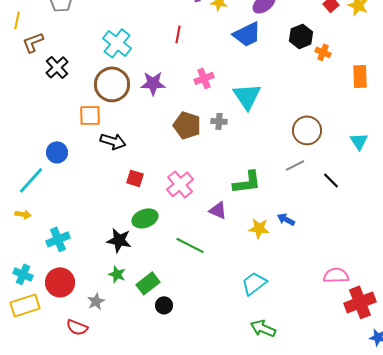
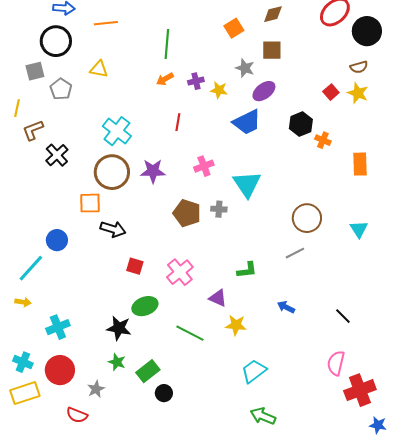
black line: (331, 180) -> (343, 316), moved
green L-shape: (247, 182) -> (247, 270), size x0.7
yellow star: (259, 228) -> (236, 325), moved
pink semicircle: (336, 275) -> (336, 363), turned -75

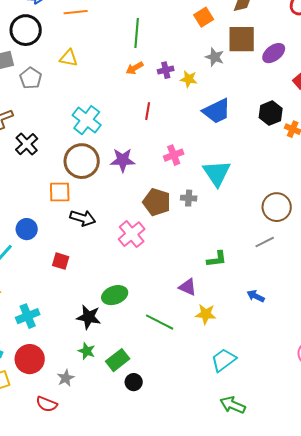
brown square: (272, 50) -> (242, 39), size x1.4
purple ellipse: (264, 91) -> (274, 53), moved
red square: (135, 266) -> (61, 261), moved
pink cross: (180, 272) -> (132, 234), moved

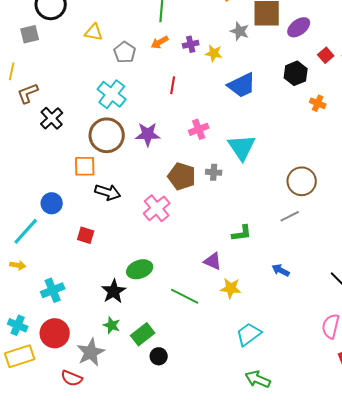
gray pentagon: (31, 78) -> (125, 52), moved
black hexagon: (271, 113) -> (296, 73), moved
black star: (89, 317) -> (114, 291), turned 30
gray star: (66, 378) -> (91, 352), size x1.6

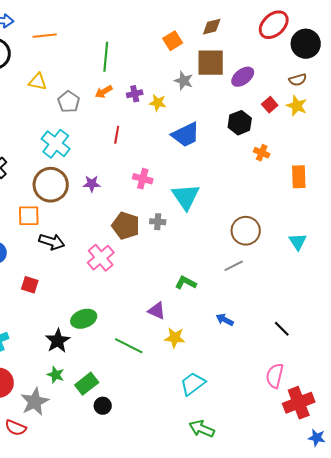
pink cross: (199, 129) -> (143, 179), turned 36
purple star: (148, 134) -> (92, 184), size x0.7
green L-shape: (242, 233) -> (186, 283), turned -145

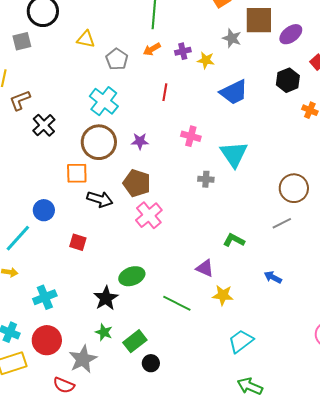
brown pentagon: (126, 226) -> (137, 183), moved

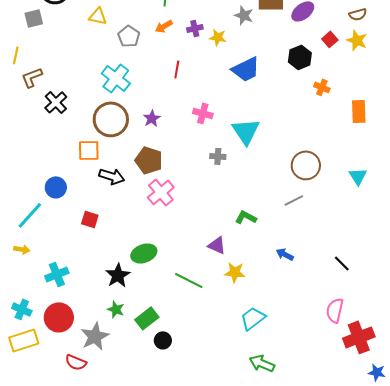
purple star: (140, 141) -> (152, 118), turned -30

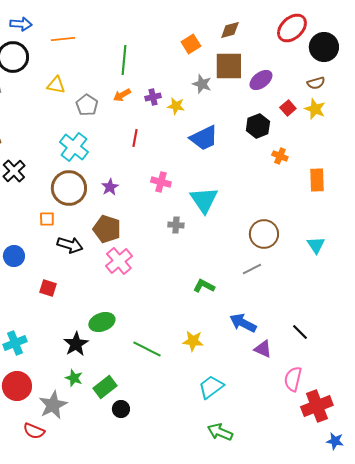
orange square: (89, 150) -> (47, 219), size x0.7
purple triangle: (217, 245) -> (263, 349), moved
blue arrow: (285, 254) -> (243, 323), size x1.5

